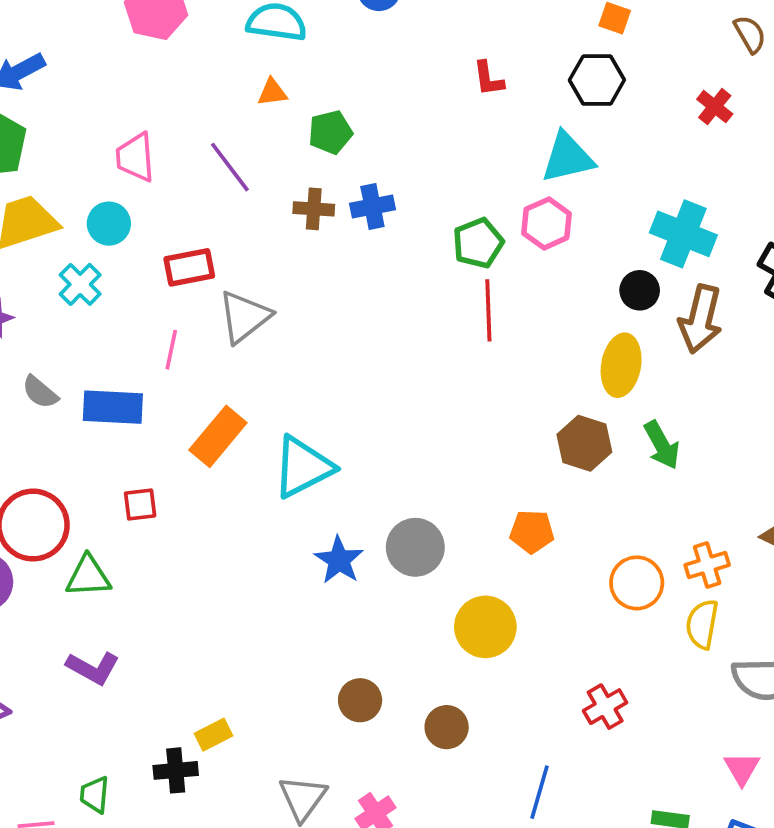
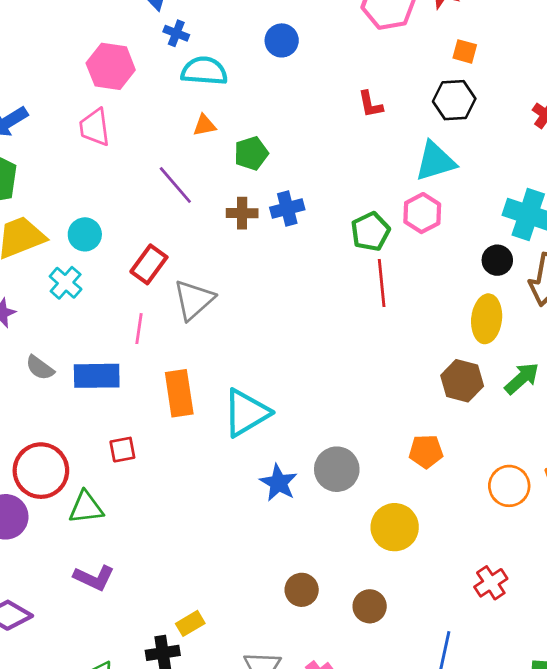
pink trapezoid: (135, 157) -> (95, 127), moved
red rectangle: (189, 267) -> (149, 264), turned -39
orange rectangle: (218, 436) -> (179, 393), turned -45
green arrow: (662, 445) -> (522, 378), turned -99

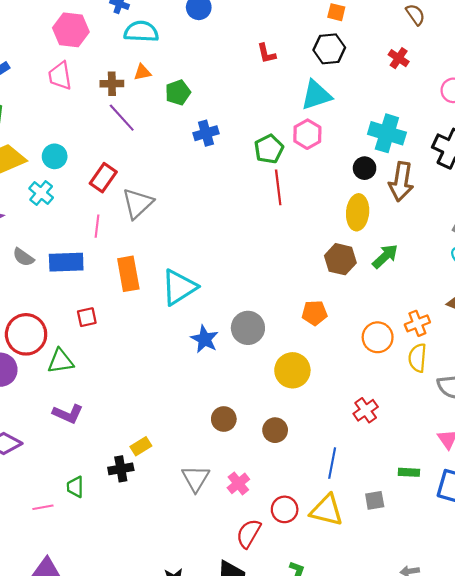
brown cross: (242, 213) -> (112, 84), moved

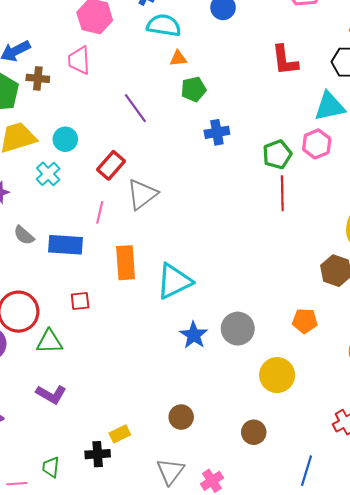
red L-shape: (266, 53) -> (285, 60), size x1.5
orange triangle: (142, 72) -> (178, 58), moved
brown cross: (112, 84) -> (38, 78), moved
brown circle: (224, 419) -> (181, 417), moved

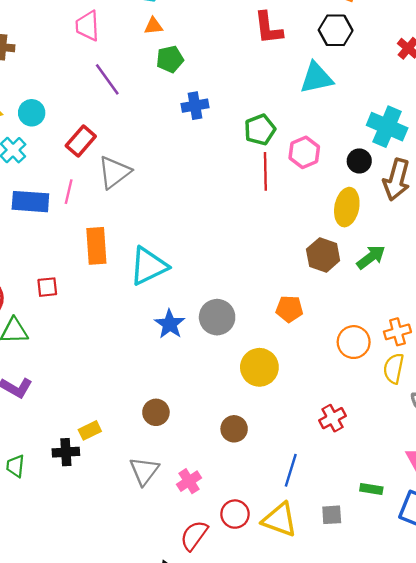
pink trapezoid: (79, 60) -> (87, 26), moved
pink hexagon: (317, 144) -> (304, 152), moved
blue rectangle: (66, 245) -> (30, 202), moved

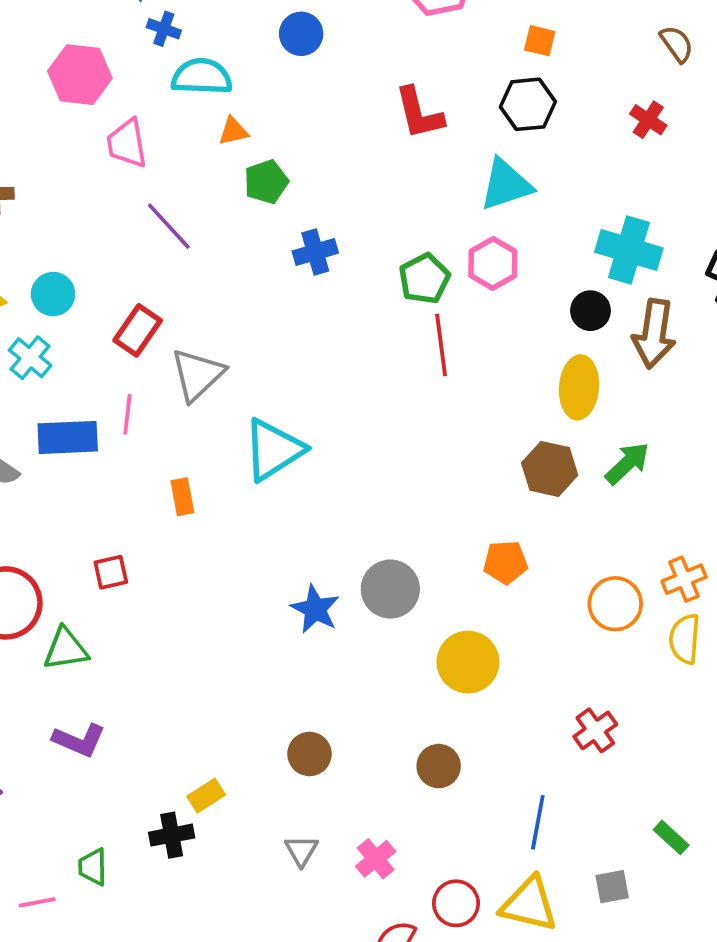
pink hexagon: (304, 152) -> (493, 263), moved
orange rectangle: (96, 246) -> (182, 497), size x0.6
cyan triangle: (149, 266) -> (274, 450), moved
gray triangle: (144, 471) -> (301, 851), size x0.7
green rectangle: (371, 489) -> (671, 837), turned 40

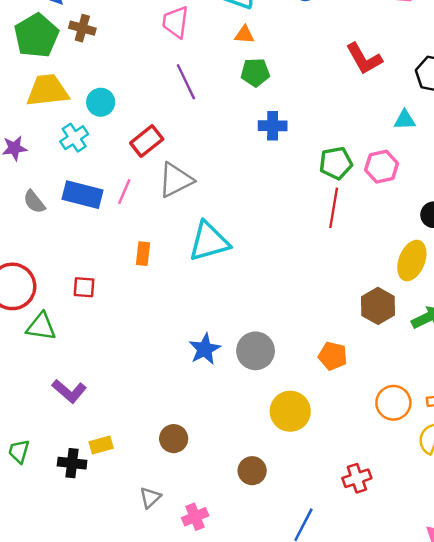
red L-shape: (419, 113) -> (364, 59), turned -33
cyan triangle: (506, 185) -> (405, 120), size x0.6
purple L-shape: (79, 740) -> (69, 391), moved
green trapezoid: (93, 867) -> (19, 451), moved

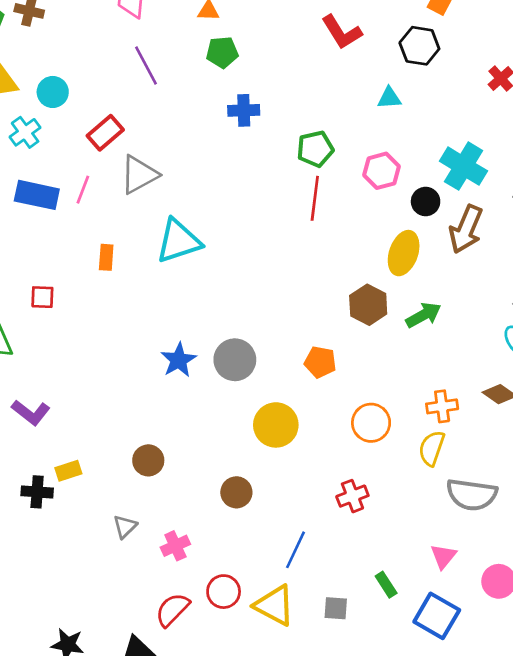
pink hexagon: (382, 167) -> (381, 171), moved
orange circle: (393, 403) -> (371, 423), moved

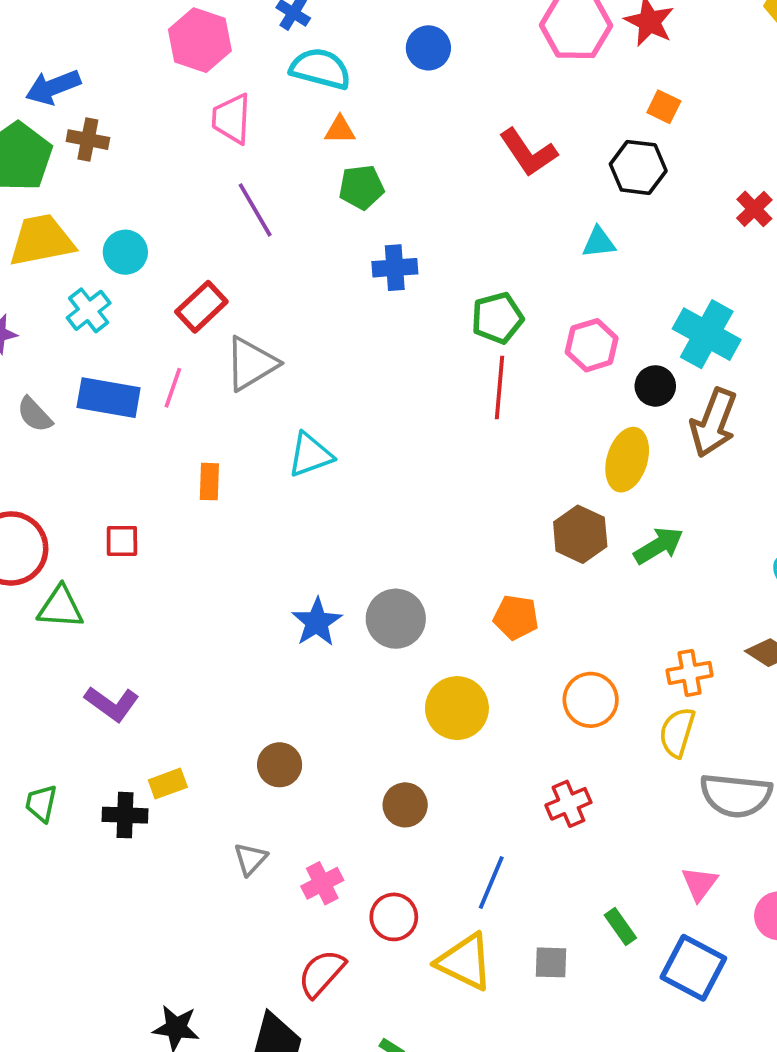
cyan triangle: (179, 241) -> (310, 455), size x0.7
red circle: (224, 592) -> (394, 917), moved

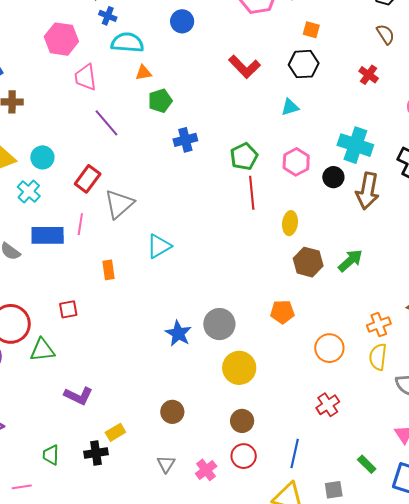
yellow ellipse: (627, 460) -> (290, 223), moved, size x0.7
yellow circle: (457, 708) -> (239, 368), moved
red circle: (394, 917) -> (244, 456), moved

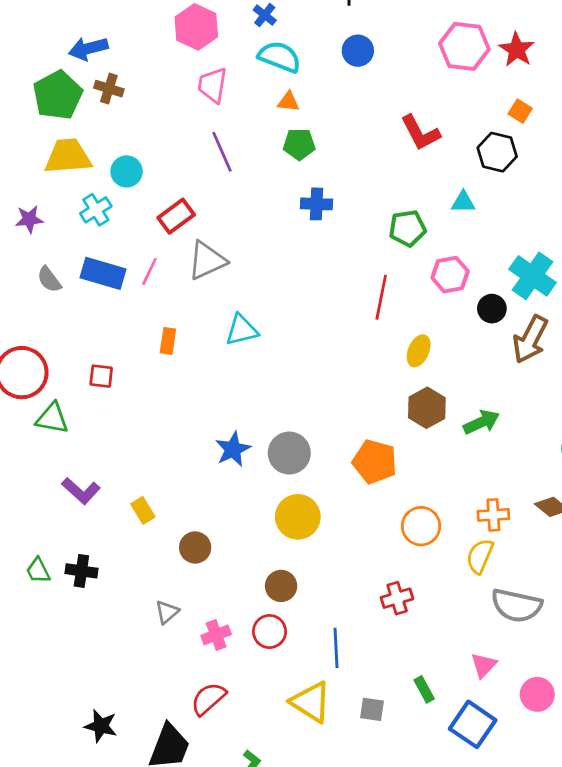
green pentagon: (244, 156) -> (407, 228), moved
orange pentagon: (282, 312) -> (375, 462), size x1.4
yellow rectangle: (115, 432) -> (143, 510), moved, turned 72
blue line: (295, 453) -> (336, 648), turned -32
green trapezoid: (51, 455) -> (38, 571), moved, turned -45

